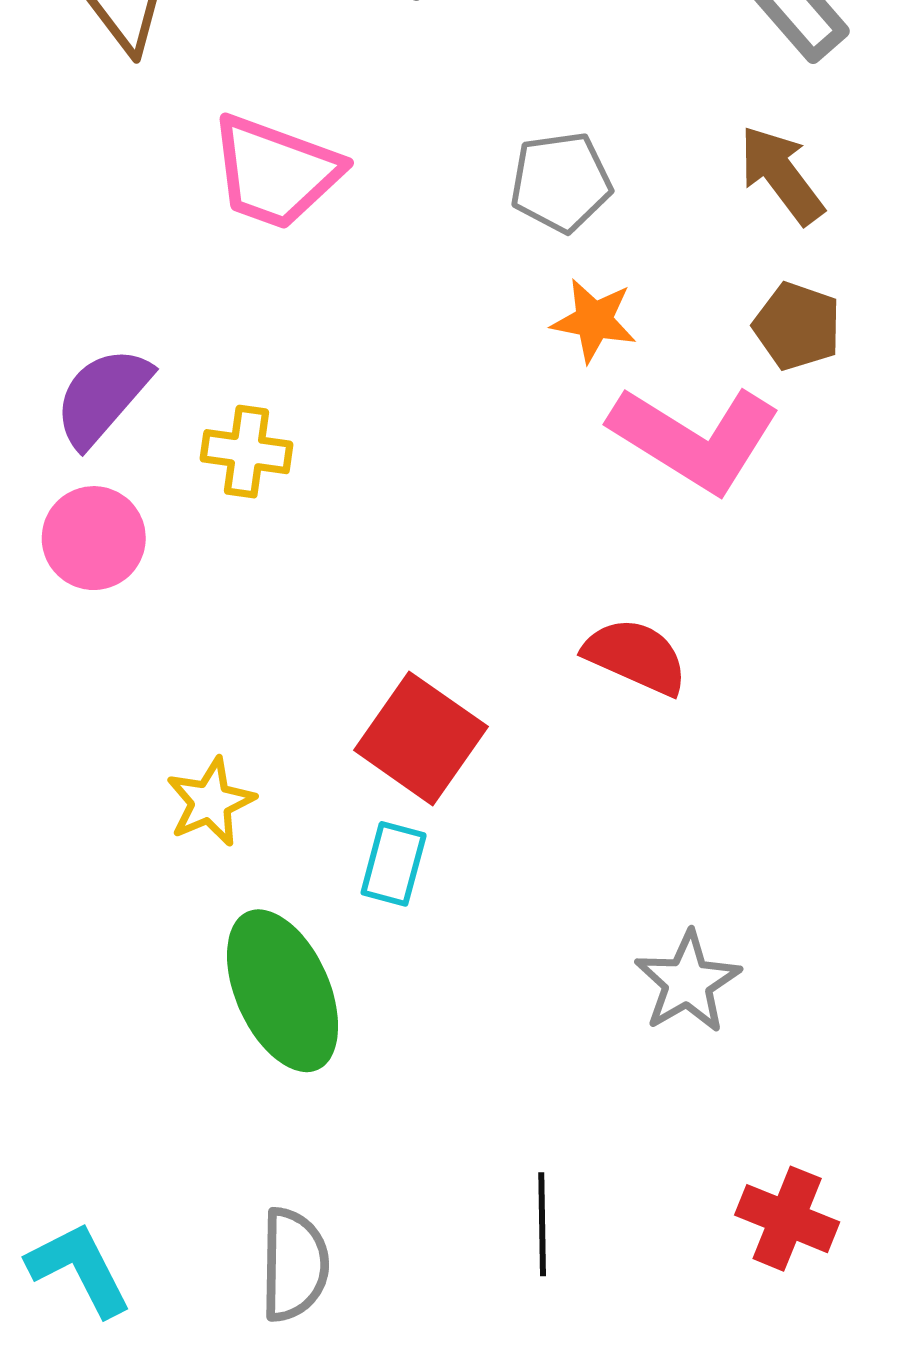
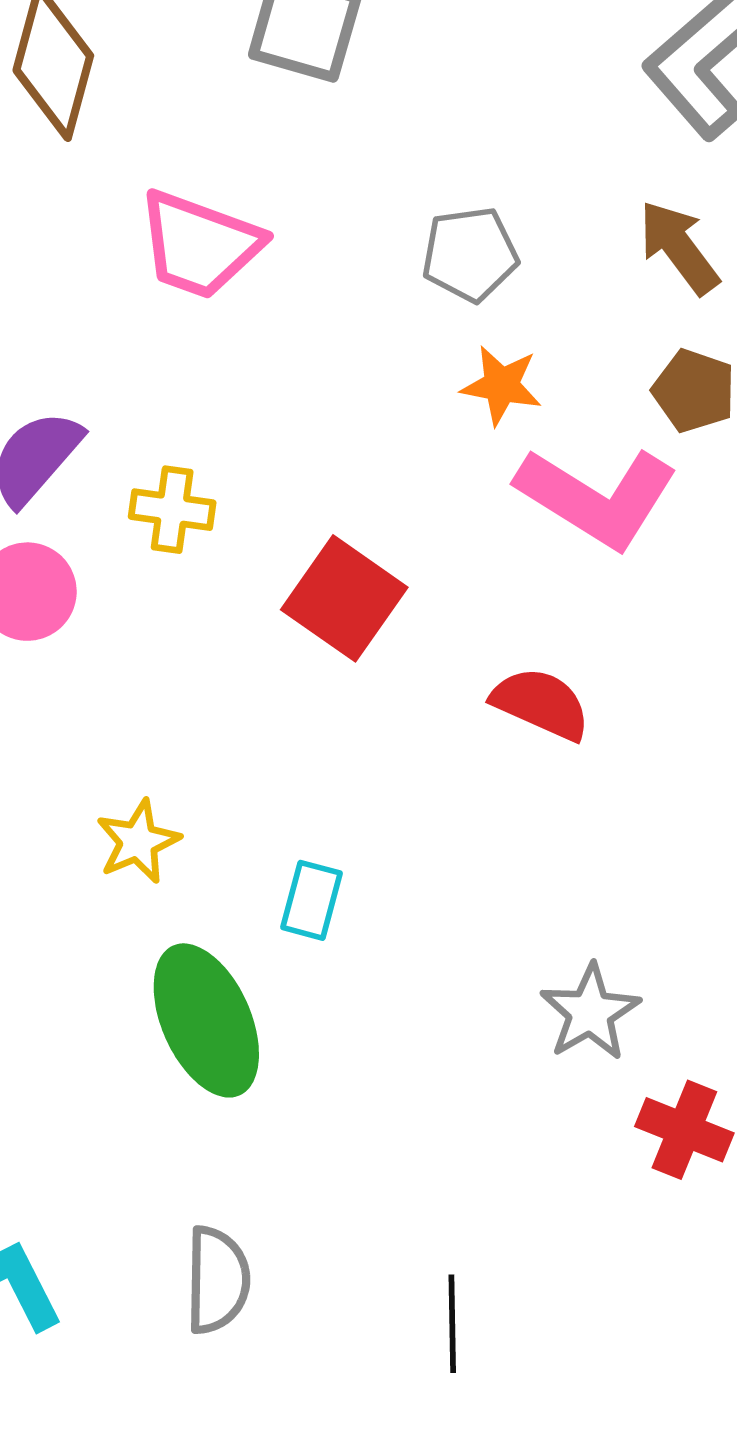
red square: (421, 738) -> (344, 598), moved
red cross: (787, 1219) -> (684, 1130), moved
black line: (542, 1224) -> (452, 1324), moved

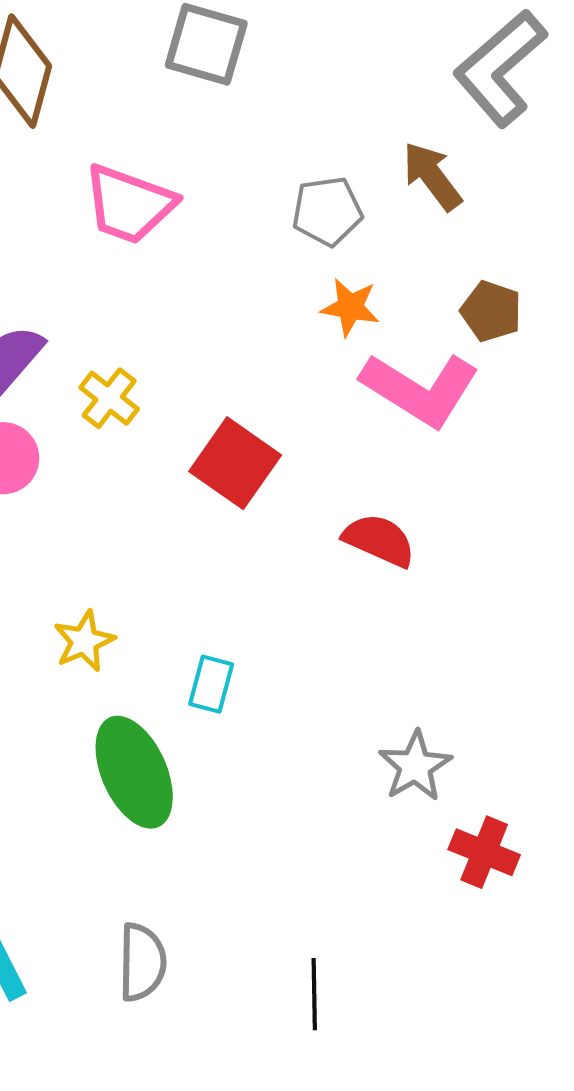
brown arrow: (679, 247) -> (432, 176), moved
yellow cross: (172, 510) -> (109, 398), turned 30

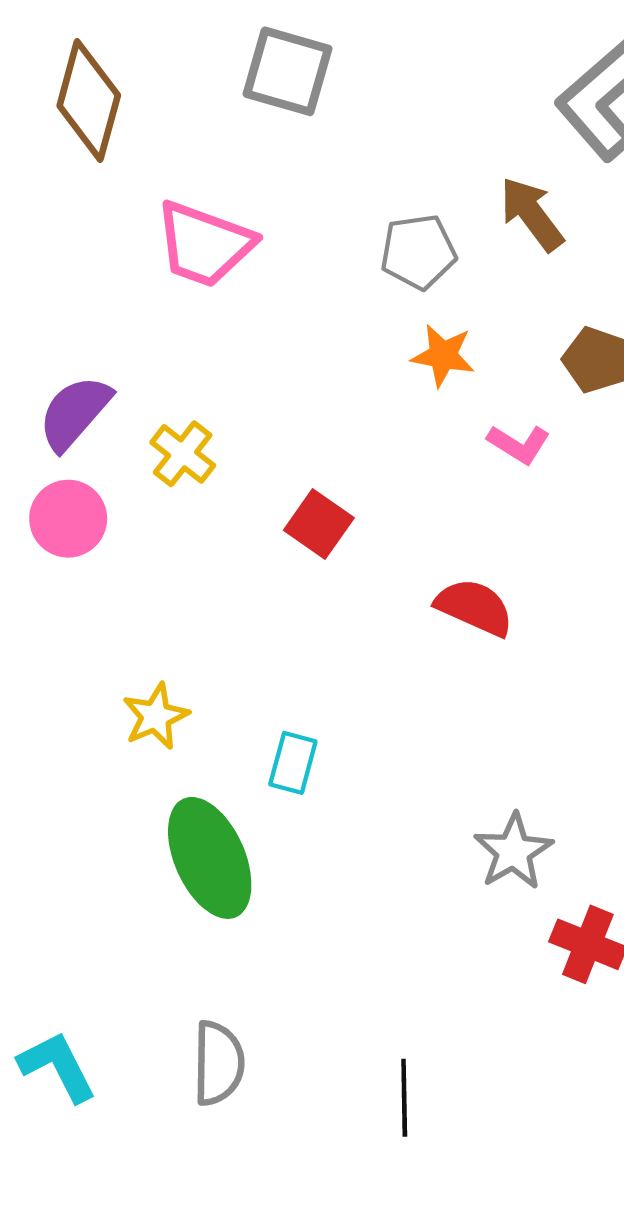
pink L-shape: (420, 389) -> (519, 444), size x0.5
red square: (235, 463) -> (319, 524), size x0.7

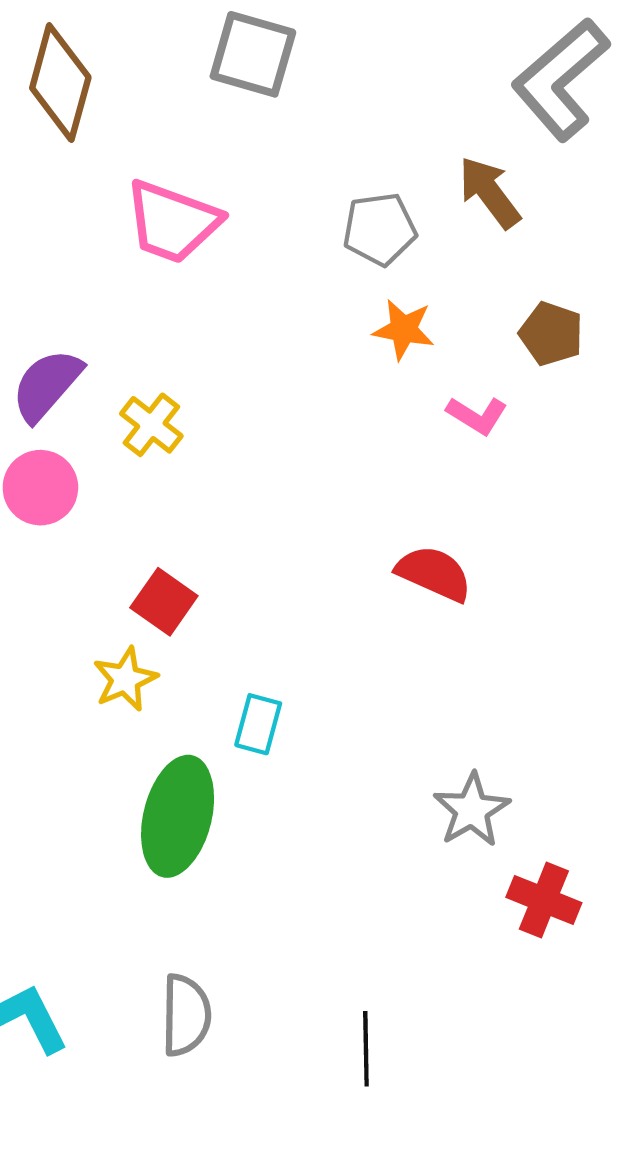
red square: (319, 524) -> (164, 602), moved
green ellipse: (210, 858) -> (178, 816), turned 38

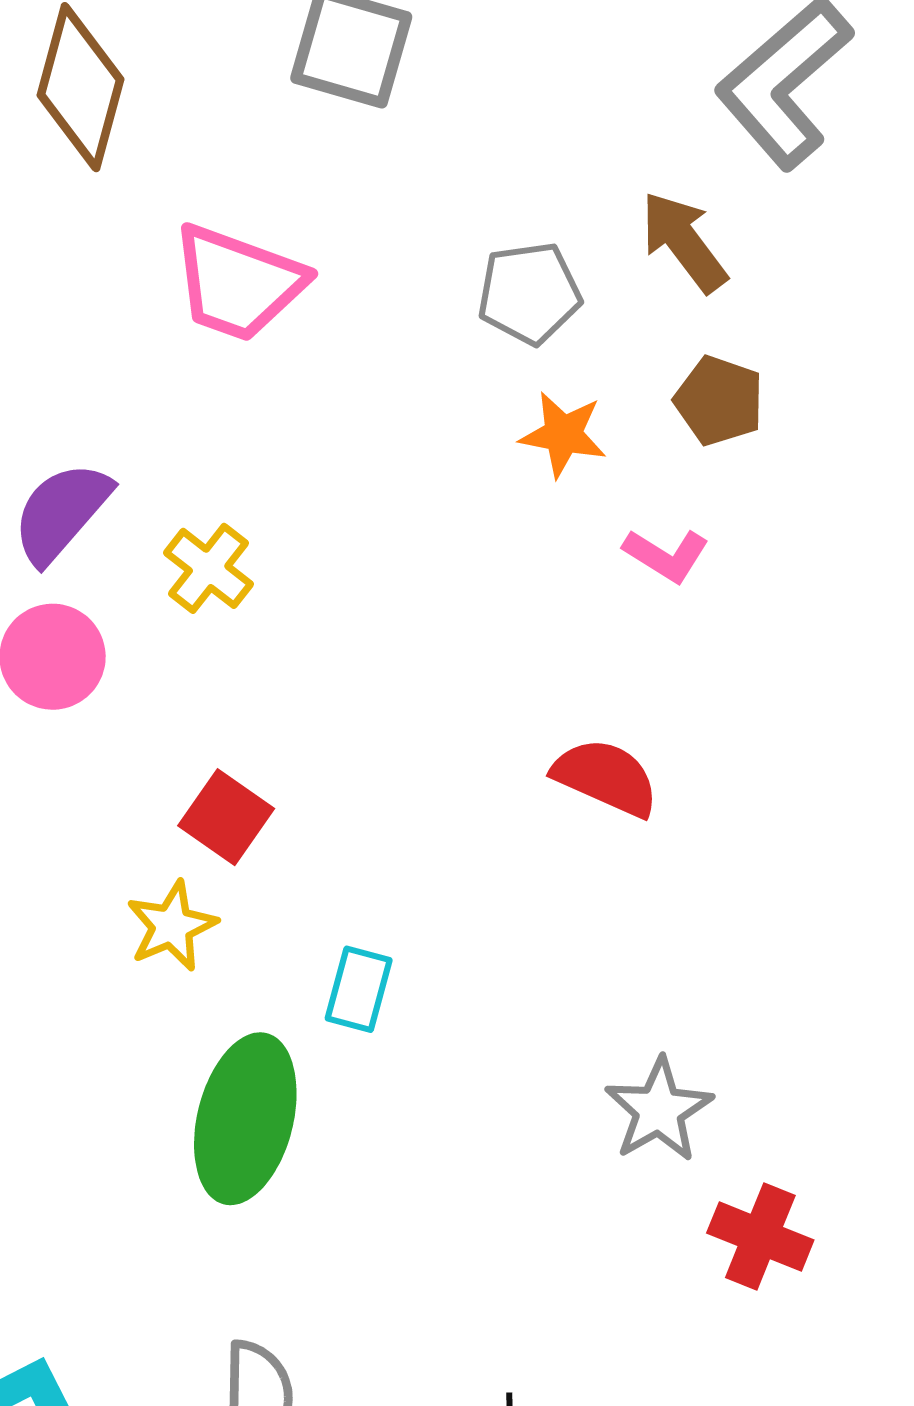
brown pentagon: (551, 334) -> (719, 401), moved

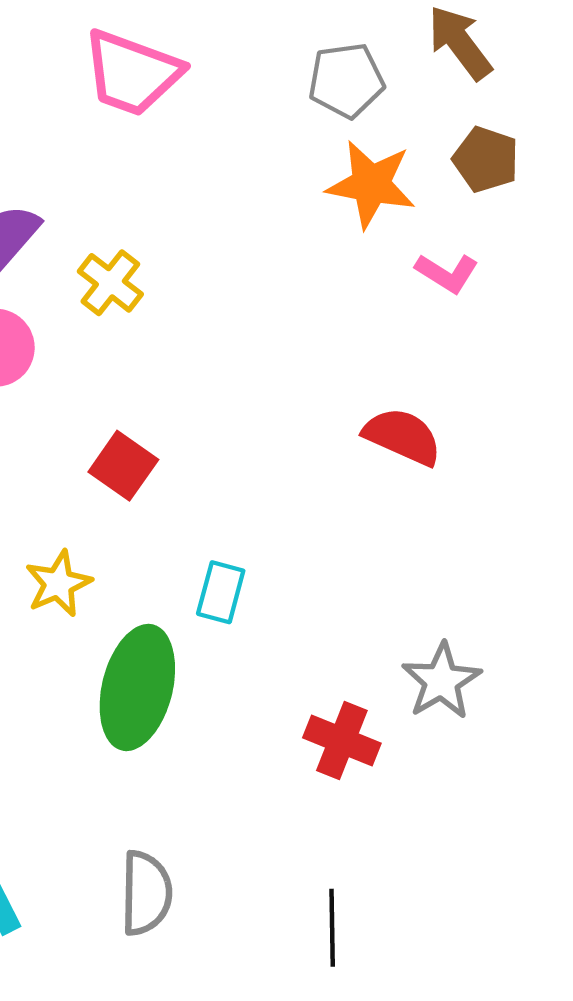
orange star: (563, 434) -> (371, 184), size x1.4
yellow star: (172, 926) -> (58, 584), moved
red cross: (760, 1236) -> (342, 740), moved

